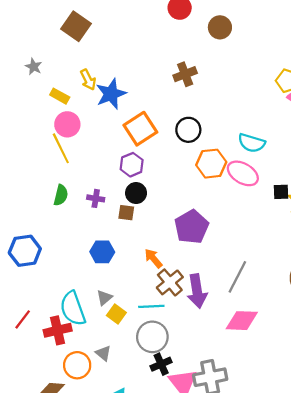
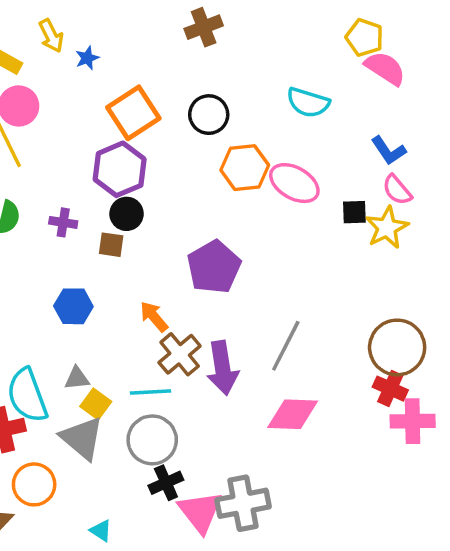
blue star: (111, 94) -> (87, 58), size x0.5
cyan semicircle: (252, 143) -> (308, 103), moved
purple hexagon: (132, 165) -> (120, 169), size x1.4
gray triangle: (104, 298) -> (77, 378), turned 35
gray triangle: (103, 353) -> (82, 438), moved, size x1.8

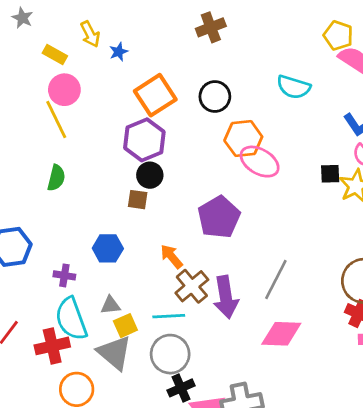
pink ellipse: (294, 183) -> (260, 162), moved
purple cross: (63, 222) -> (64, 275), moved
yellow square: (96, 404) -> (125, 326), turned 30

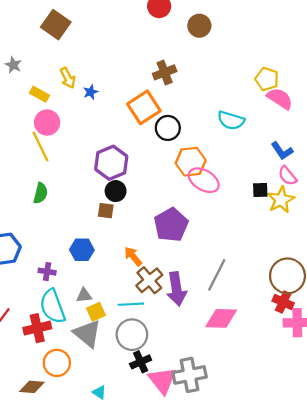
orange square: (155, 95) -> (144, 107), moved

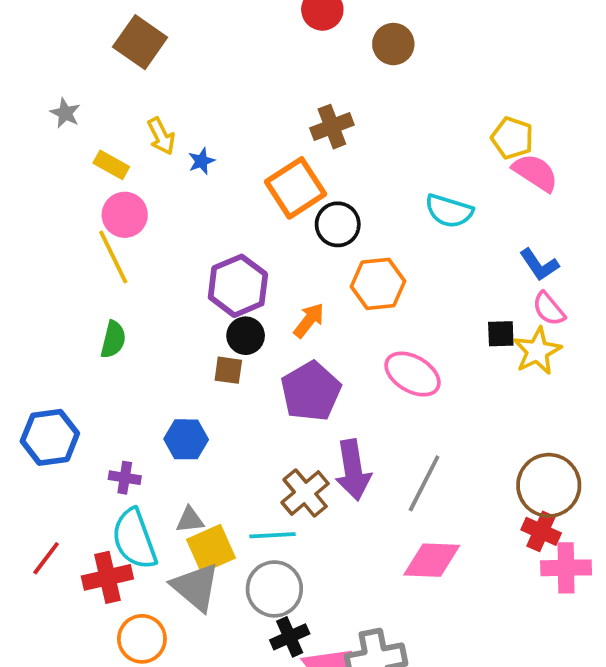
pink ellipse: (204, 180) -> (413, 374), moved
purple pentagon: (171, 225) -> (311, 391), moved
orange arrow: (133, 256) -> (309, 320), moved, turned 78
purple arrow: (177, 289) -> (353, 470), moved
yellow square: (96, 312) -> (211, 549), size x1.4

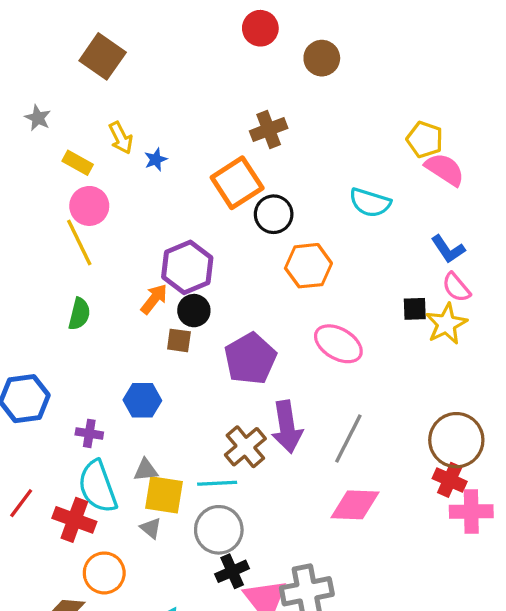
orange arrow: (309, 320) -> (154, 299), moved
yellow square: (211, 549) -> (164, 495), turned 33
red cross: (107, 577) -> (74, 520), turned 33
gray triangle: (196, 587) -> (151, 528), size x0.5

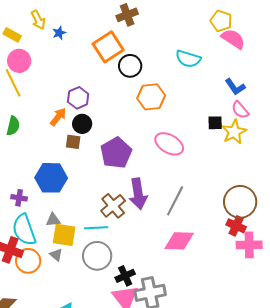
purple hexagon: (187, 267) -> (78, 98), size x0.7
blue hexagon: (142, 400) -> (51, 178), size x1.4
black cross: (232, 571) -> (125, 276), moved
orange circle: (104, 573) -> (28, 261), moved

